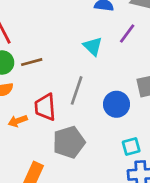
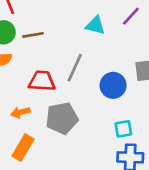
cyan triangle: (93, 46) -> (95, 25), turned -35
red trapezoid: (45, 107) -> (42, 81), turned 92
orange arrow: (18, 121) -> (20, 112), moved

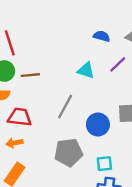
red trapezoid: (42, 81) -> (20, 117), moved
gray pentagon: (62, 118) -> (68, 152), moved

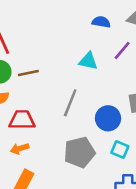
cyan square: (104, 164) -> (120, 150), moved, turned 35

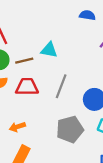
cyan triangle: (88, 61) -> (49, 50), moved
red trapezoid: (22, 120) -> (27, 87), moved

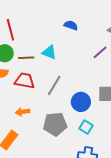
blue semicircle: (87, 15) -> (71, 25), moved
orange arrow: (17, 127) -> (23, 112), moved

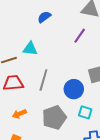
blue semicircle: (71, 25) -> (44, 17), turned -40

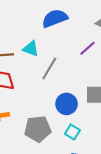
blue semicircle: (44, 17) -> (55, 18), size x1.6
gray line: (43, 80) -> (49, 68), moved

